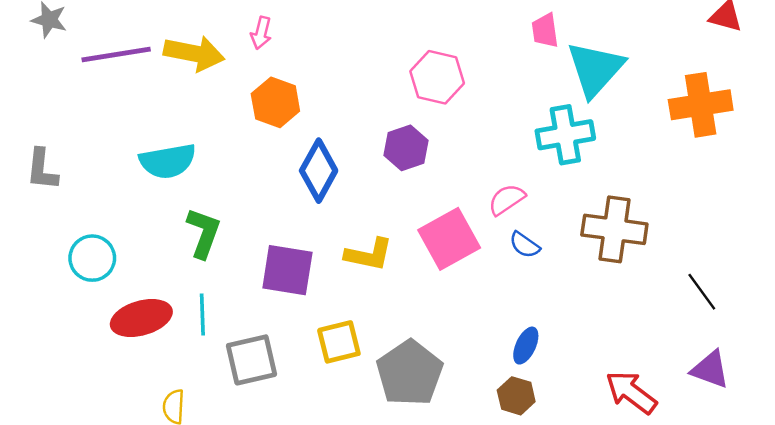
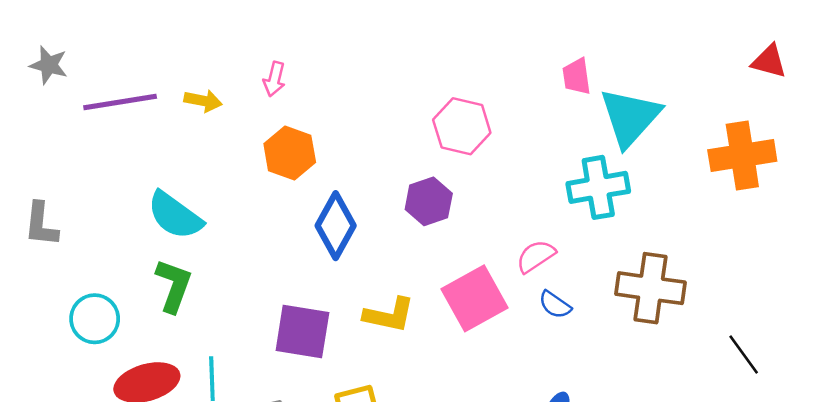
yellow arrow: (194, 53) -> (203, 101), size x0.6
cyan semicircle: (168, 161) -> (175, 215), turned 46
green L-shape: (204, 233) -> (174, 286), moved

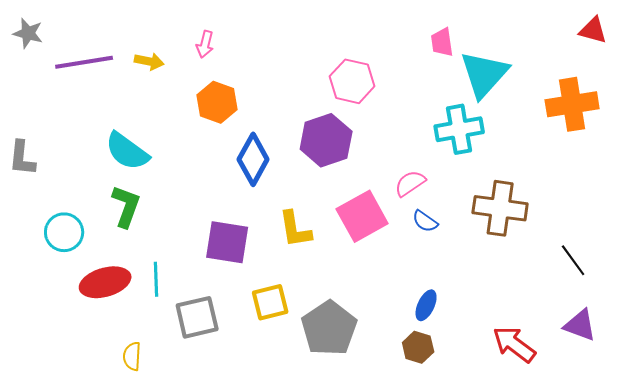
purple hexagon: (429, 201) -> (326, 140), size x1.4
yellow L-shape: (389, 315) -> (295, 229), turned 69

